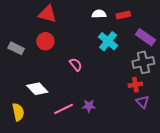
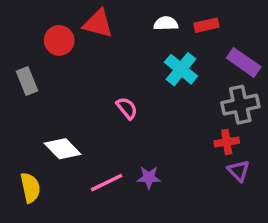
red triangle: (47, 14) -> (98, 23), moved
red circle: (45, 41) -> (59, 40), moved
gray rectangle: (16, 48) -> (27, 81), turned 42

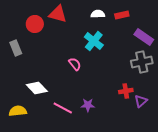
cyan cross: (181, 69) -> (94, 41), moved
red cross: (227, 142) -> (126, 91), moved
purple triangle: (239, 171) -> (141, 101), turned 32
pink line: (107, 183) -> (63, 108), turned 54
yellow semicircle: (30, 188) -> (18, 111), turned -84

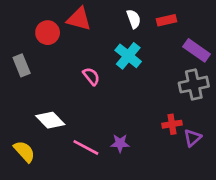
white semicircle: (98, 14) -> (134, 19), turned 72
pink semicircle: (75, 64) -> (91, 76), moved
yellow semicircle: (18, 111) -> (24, 152), turned 54

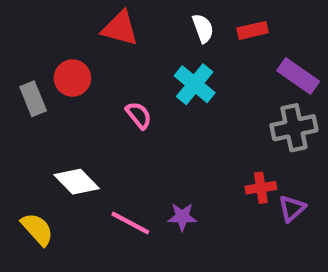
red circle: (48, 33) -> (72, 78), moved

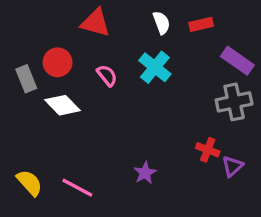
pink semicircle: (139, 115) -> (107, 76), moved
white diamond: (77, 182) -> (62, 105), moved
red cross: (261, 188) -> (208, 150), turned 30
purple star: (182, 217) -> (145, 173), turned -30
pink line: (130, 223) -> (77, 188), moved

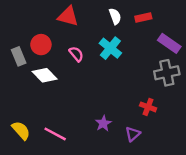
purple triangle: (232, 166) -> (133, 134), moved

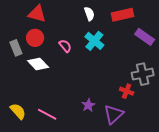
red triangle: (68, 16) -> (37, 14), moved
white semicircle: (115, 16) -> (89, 14), moved
red rectangle: (143, 17) -> (123, 15), size x1.5
gray cross: (167, 73) -> (143, 74), moved
purple triangle: (133, 134) -> (113, 114), size x1.5

